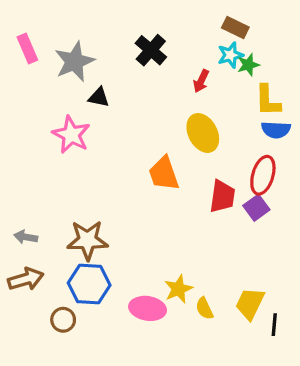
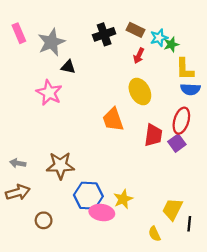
brown rectangle: (235, 27) -> (135, 30), moved
black cross: (151, 50) -> (104, 34), turned 30
blue hexagon: (89, 284) -> (88, 196), moved
yellow semicircle: (204, 308) -> (154, 234), moved

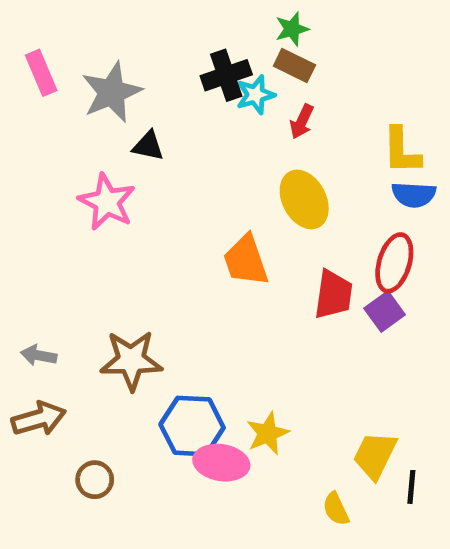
cyan star: (159, 38) -> (255, 95), moved
green star: (171, 44) -> (292, 29), moved

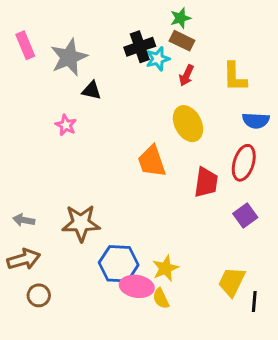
yellow L-shape: (402, 151) -> (235, 77), moved
pink star: (107, 202) -> (66, 125), size x0.6
purple square: (385, 312) -> (245, 216), moved
brown circle: (95, 480) -> (39, 295), moved
yellow semicircle: (336, 509) -> (161, 298), moved

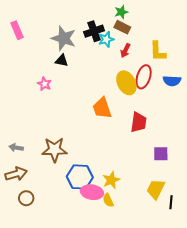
gray star: (69, 57) -> (64, 38), moved, turned -30
red ellipse: (244, 163) -> (144, 77), moved
purple square: (245, 216) -> (161, 154), moved, turned 35

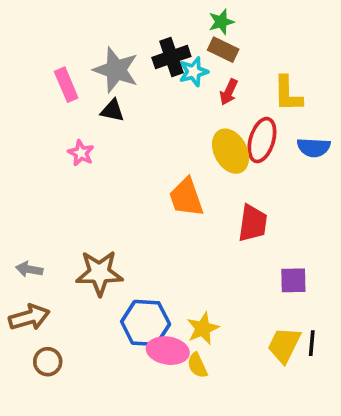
pink rectangle: (17, 30) -> (66, 85), moved
black line: (171, 202) -> (312, 343), moved

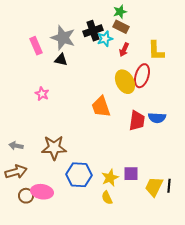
blue semicircle: (314, 147) -> (157, 118), moved
pink star: (81, 153) -> (42, 94), moved
purple square: (293, 280) -> (131, 174), moved
pink ellipse: (168, 351) -> (42, 192), moved

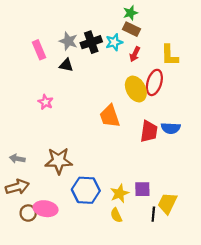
black cross: (93, 31) -> (91, 42), moved
gray star: (63, 38) -> (68, 41), size x0.7
black line: (169, 186) -> (153, 214), moved

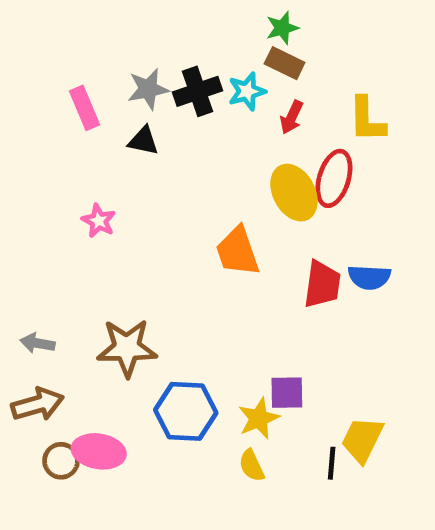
gray star: (68, 41) -> (148, 89), turned -30
purple square: (142, 189) -> (287, 393), moved

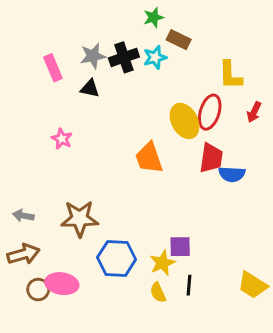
green star: (282, 28) -> (154, 17), moved
red arrow: (292, 117) -> (254, 112), moved
red trapezoid: (322, 284) -> (211, 158), moved
yellow trapezoid: (362, 440) -> (253, 285), moved, turned -84
black line: (332, 463) -> (189, 285), moved

